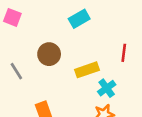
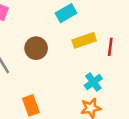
yellow rectangle: (87, 70) -> (84, 40), moved

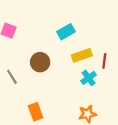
cyan cross: (93, 82) -> (89, 78), moved

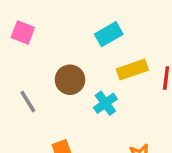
cyan cross: (89, 78) -> (105, 103), moved

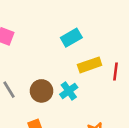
brown circle: (70, 80) -> (41, 91), moved

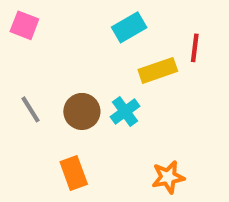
red line: (116, 71) -> (195, 48), moved

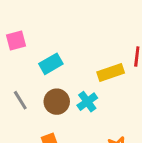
pink square: (24, 25) -> (16, 40), turned -36
cyan rectangle: (129, 27) -> (51, 64), moved

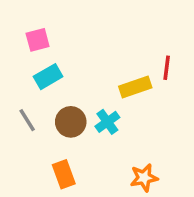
pink square: (16, 40) -> (38, 40), moved
cyan rectangle: (51, 64) -> (48, 77), moved

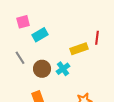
cyan rectangle: (48, 77) -> (40, 35), moved
gray line: (27, 120) -> (20, 58), moved

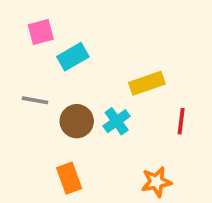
red line: (97, 38) -> (181, 121), moved
gray line: (20, 58) -> (35, 100), turned -48

